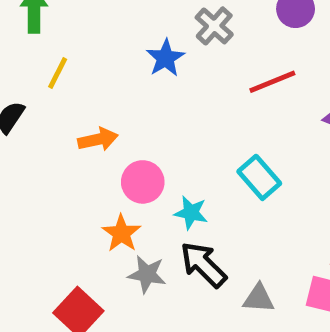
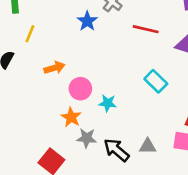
red line: (272, 82) -> (146, 29), turned 40
cyan rectangle: (259, 177) -> (156, 81), moved
black arrow: (203, 265) -> (116, 150), moved

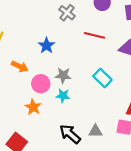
blue star: (87, 21) -> (46, 45), moved
orange arrow: (55, 68) -> (20, 66), turned 42
gray star: (87, 138) -> (63, 75), moved

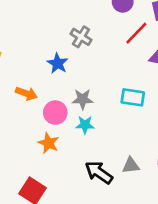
gray cross: (67, 13) -> (81, 37), moved
red line: (94, 35) -> (136, 33), moved, turned -54
cyan rectangle: (102, 78) -> (133, 97), turned -30

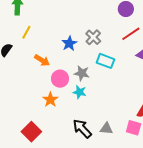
gray cross: (81, 37) -> (93, 37), moved
cyan rectangle: (133, 97) -> (105, 61), moved

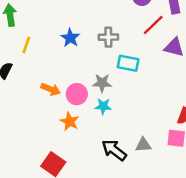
gray cross: (93, 37) -> (108, 37), turned -35
blue star: (69, 43) -> (70, 38), moved
orange arrow: (42, 60) -> (51, 89), moved

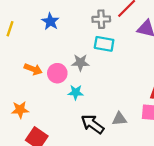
gray cross: (108, 37) -> (101, 19), moved
cyan star: (103, 106) -> (76, 92), moved
orange star: (70, 122) -> (20, 110), moved, turned -30

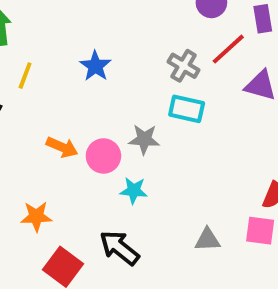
gray cross: (101, 19) -> (184, 66), turned 30
black arrow: (93, 124) -> (119, 248), moved

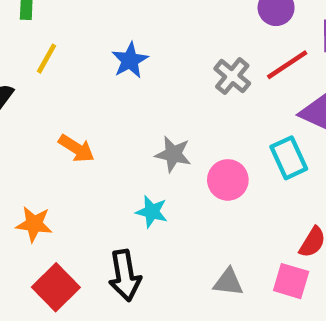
cyan rectangle: (187, 109) -> (289, 158), moved, turned 44
pink circle: (103, 156) -> (228, 180), moved
black arrow: (119, 248) -> (125, 275), turned -147

